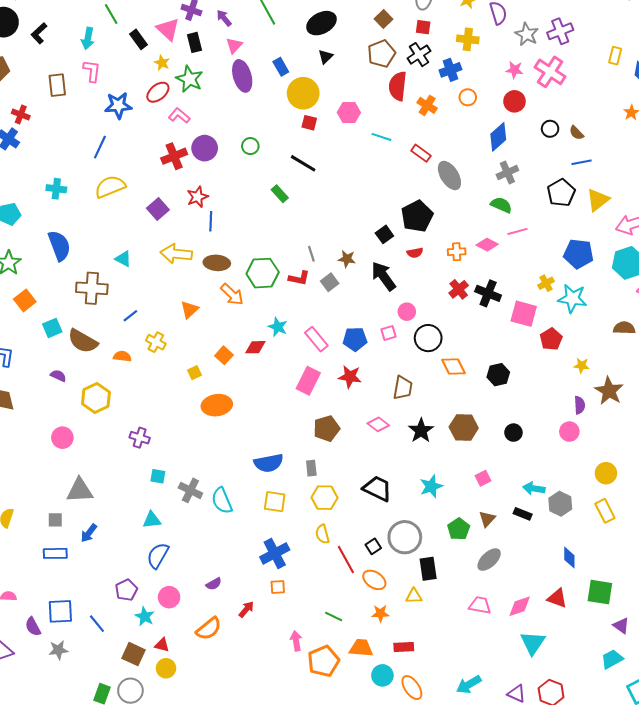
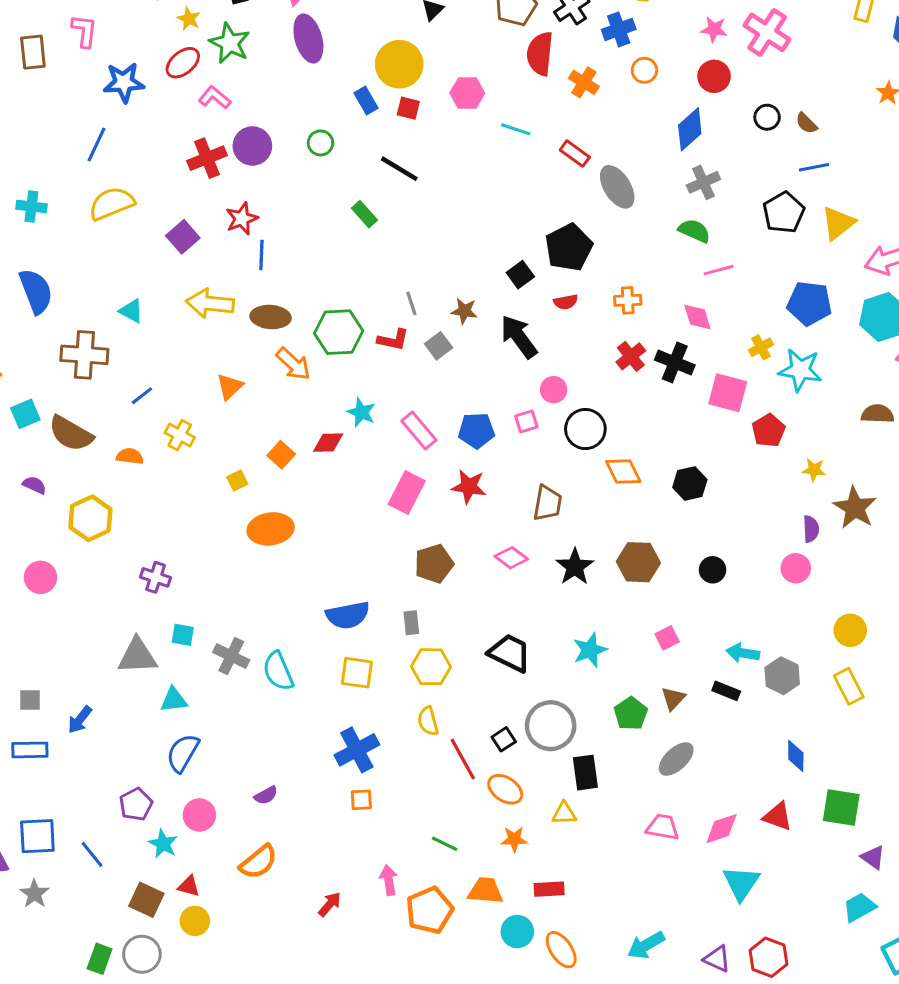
blue rectangle: (281, 67) -> (366, 101), moved
pink diamond: (487, 245) -> (697, 317), moved, turned 45
gray triangle: (80, 490) -> (137, 656), moved
red arrow: (246, 609) -> (330, 904), moved
gray star: (58, 650) -> (34, 894), turned -30

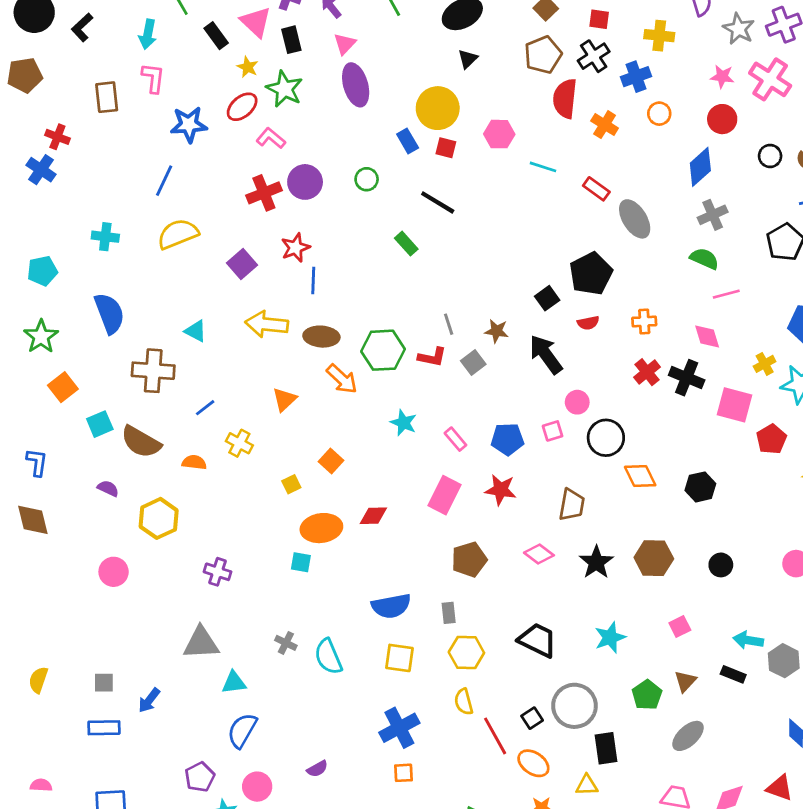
pink rectangle: (419, 431) -> (455, 439), size x0.7
red diamond: (328, 443) -> (373, 516), moved
cyan square: (183, 635) -> (301, 562), moved
gray cross: (231, 656) -> (286, 643), size x0.7

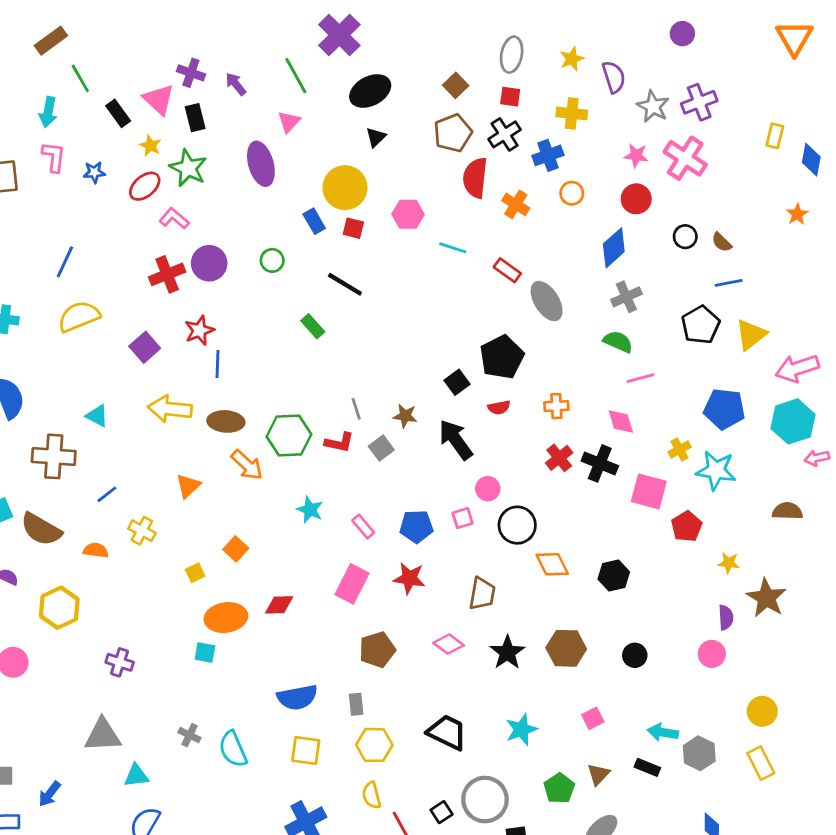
pink triangle: (345, 44) -> (289, 122), moved
blue star: (189, 125) -> (94, 172), moved, size x0.6

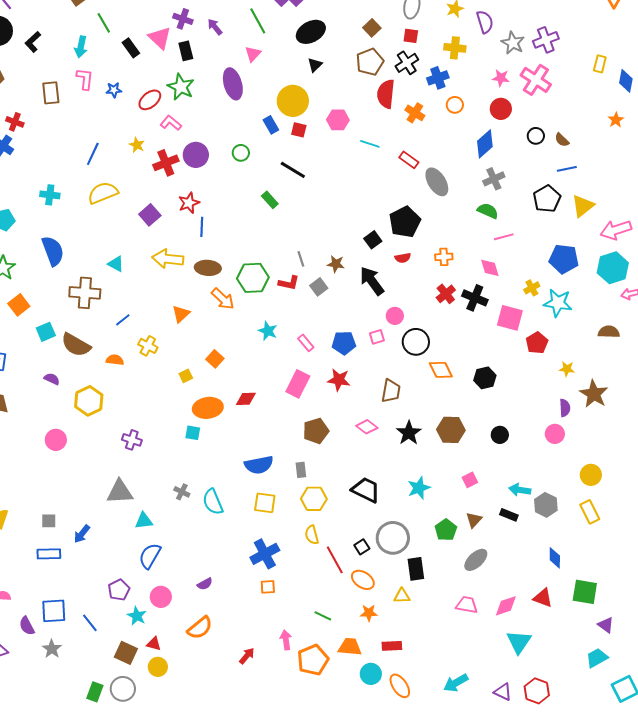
yellow star: (150, 146) -> (137, 145), moved

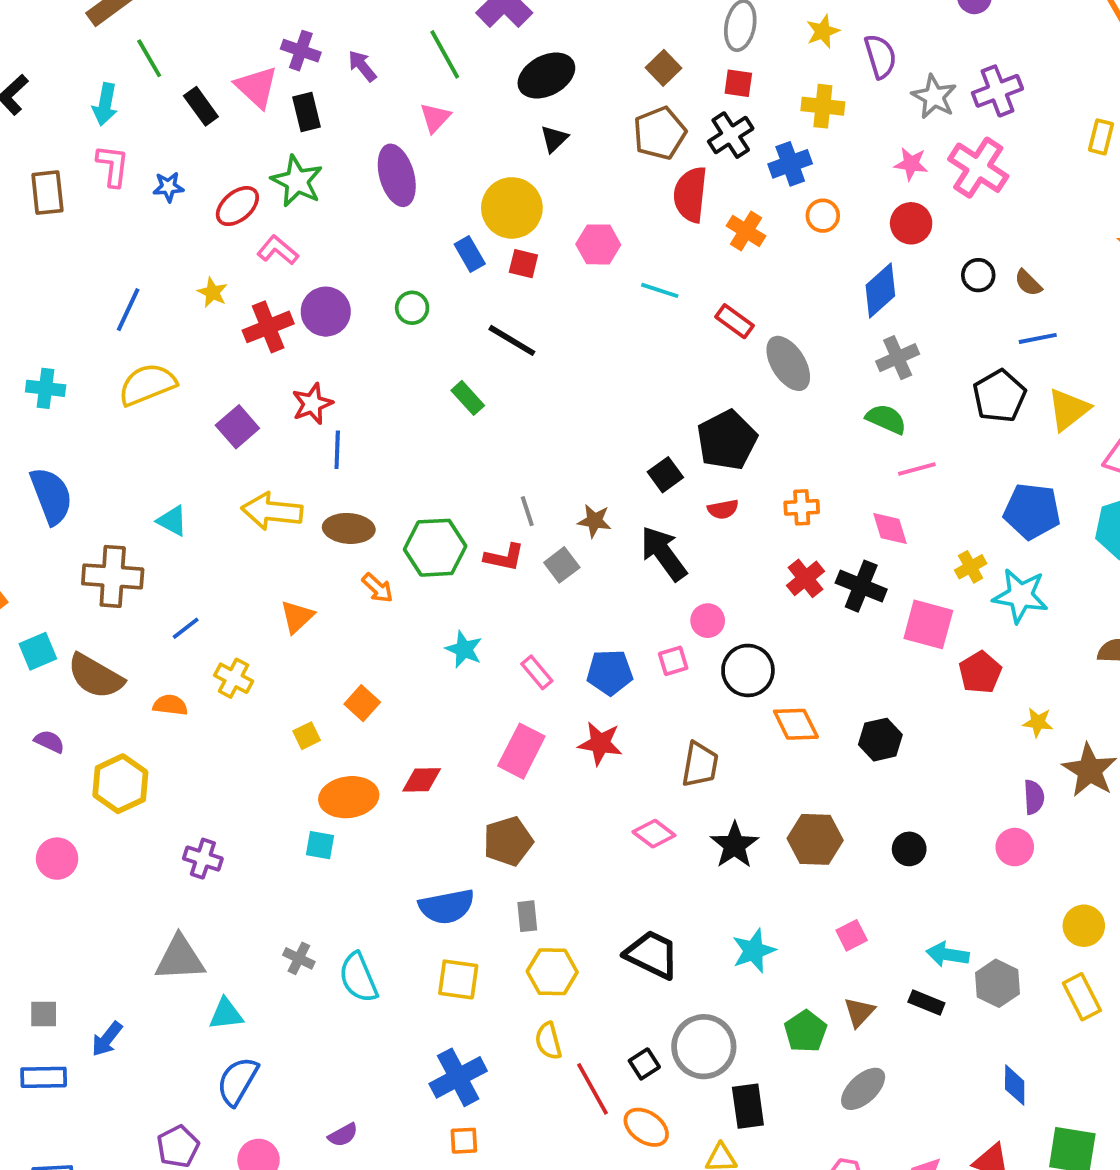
orange arrow: (223, 299) -> (378, 588), size x0.7
brown pentagon: (316, 431) -> (508, 841), moved

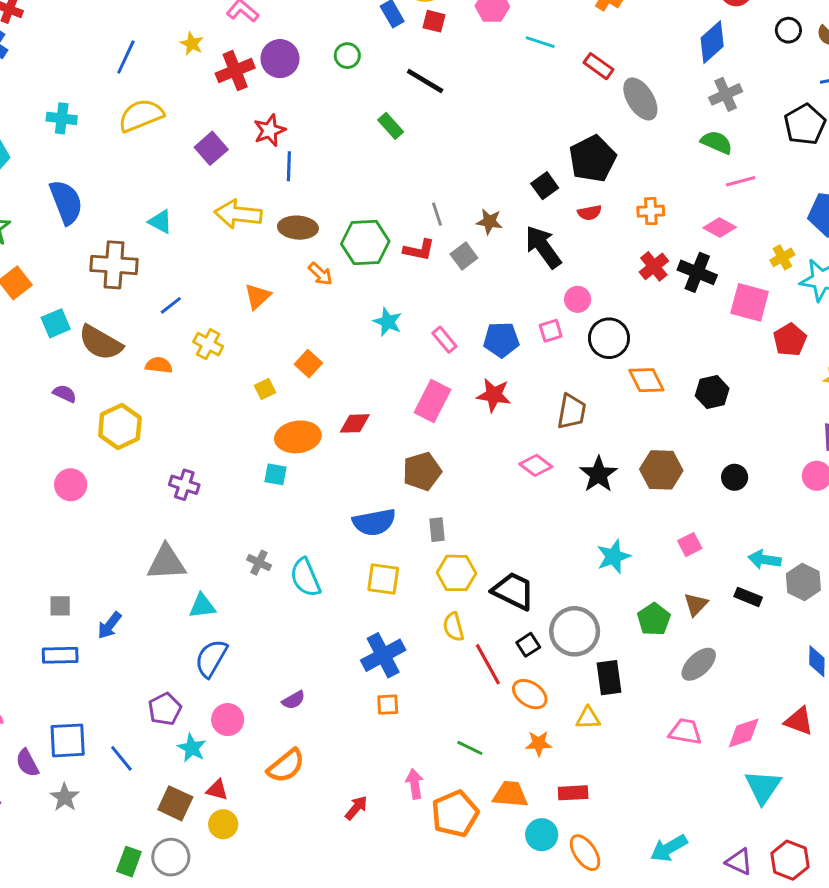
pink diamond: (890, 528) -> (720, 228), turned -44
black trapezoid: (652, 955) -> (513, 591), moved

